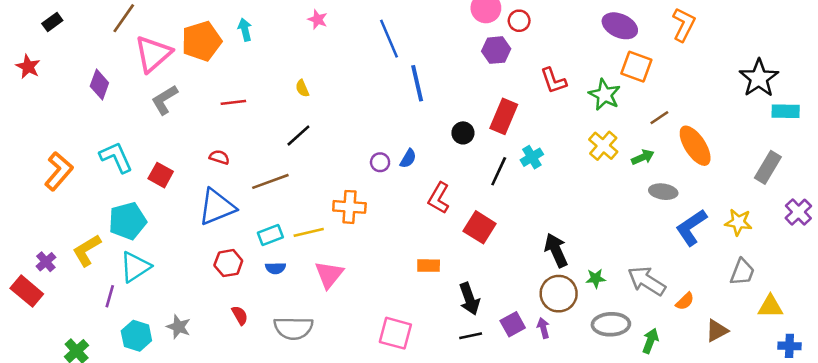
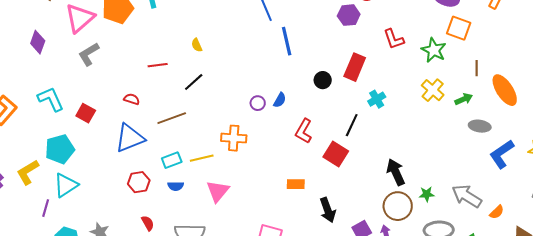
red line: (233, 102) -> (158, 65), moved
brown line: (659, 118) -> (477, 68), turned -56
black line: (499, 171) -> (352, 125), moved

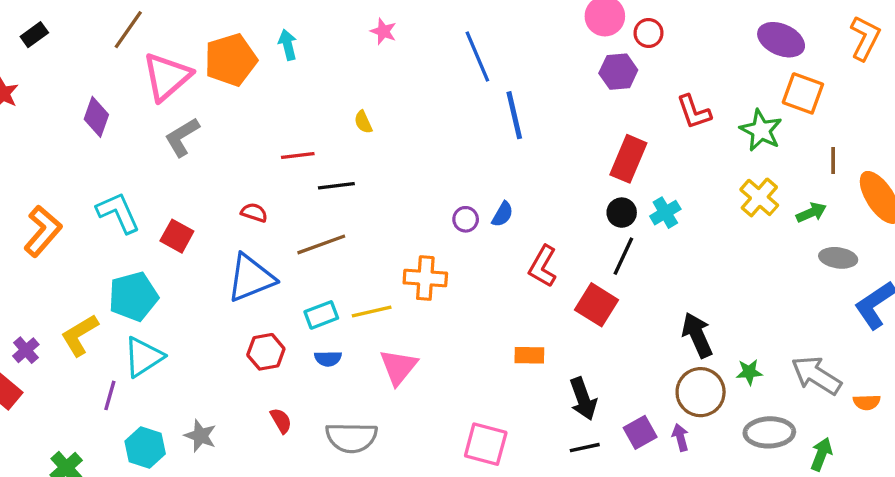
black circle: (323, 80) -> (622, 213), moved
black line: (194, 82) -> (336, 186), moved, turned 35
orange semicircle: (497, 212) -> (867, 402), turned 42

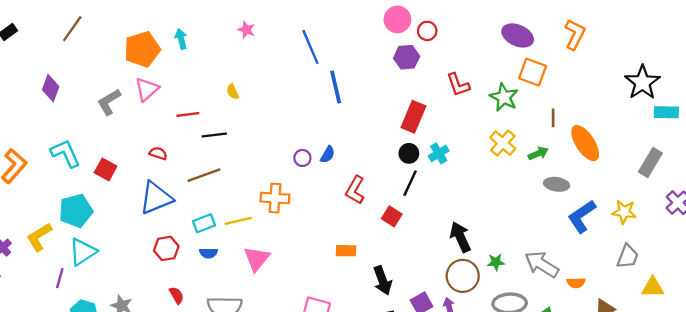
pink triangle: (167, 77) -> (147, 89), moved, size x0.7
red square: (596, 305) -> (392, 216), size x0.7

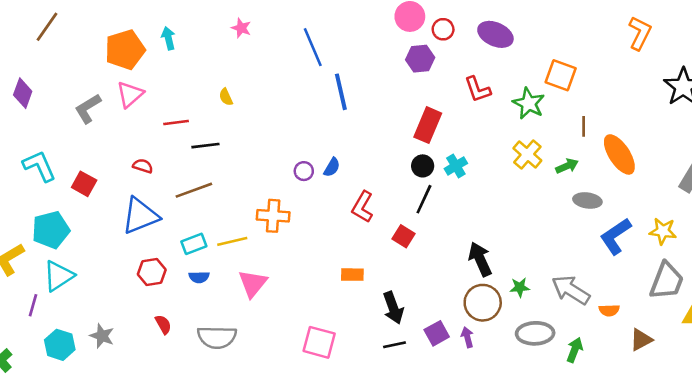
orange L-shape: (575, 34) -> (640, 33), moved
purple ellipse: (518, 35) -> (495, 34), moved
gray trapezoid: (628, 256) -> (667, 281), size x1.4

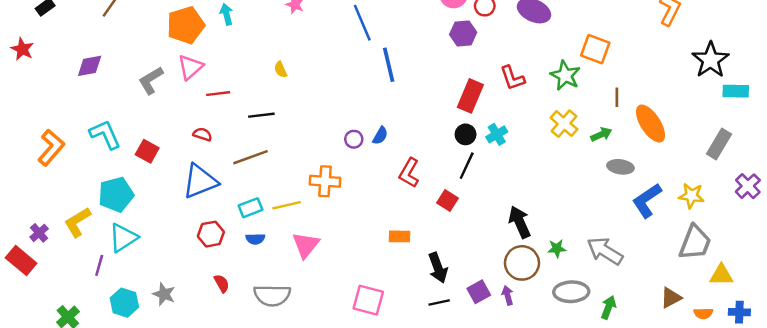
red L-shape: (478, 89) -> (512, 78), moved
purple diamond: (23, 93) -> (90, 66), turned 60
red line: (176, 123) -> (218, 94), moved
orange semicircle: (609, 310) -> (703, 313), moved

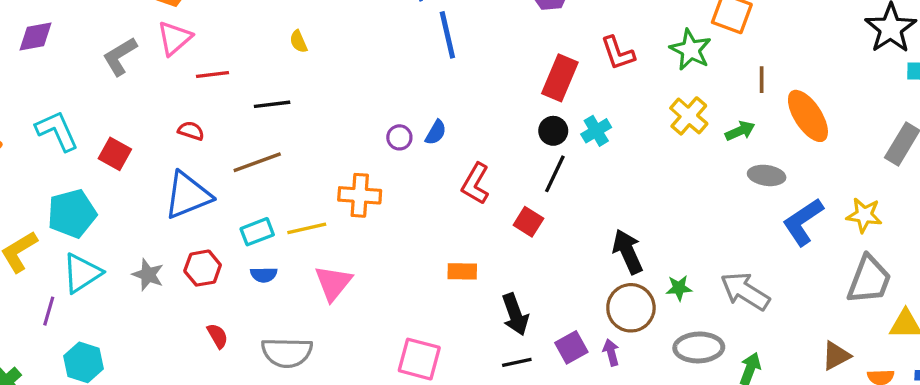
gray star: (164, 294) -> (148, 275), moved

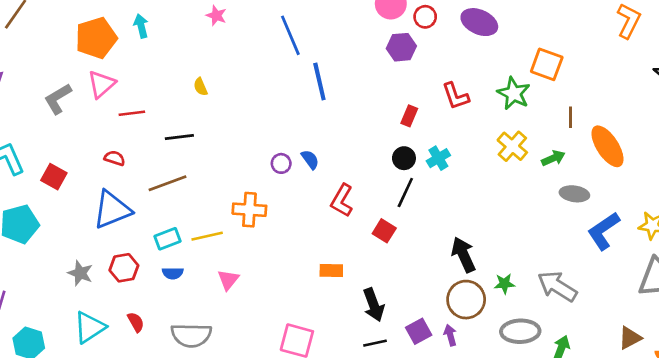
red rectangle: (560, 78) -> (409, 116), size x0.6
blue semicircle: (436, 132) -> (310, 159), turned -66
cyan triangle: (82, 273) -> (90, 327), moved
pink triangle: (333, 283) -> (228, 280), size x0.7

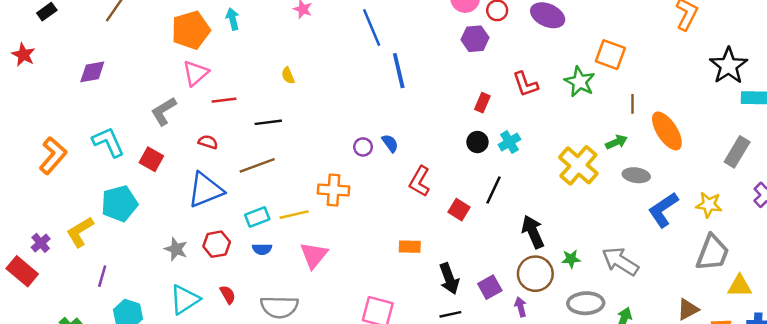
gray L-shape: (58, 99) -> (164, 111), moved
yellow cross: (512, 146) -> (578, 165), moved, size x1.4
black line: (405, 193) -> (493, 190), moved
pink triangle: (228, 280) -> (314, 255), size x1.4
purple square: (419, 331) -> (490, 287), moved

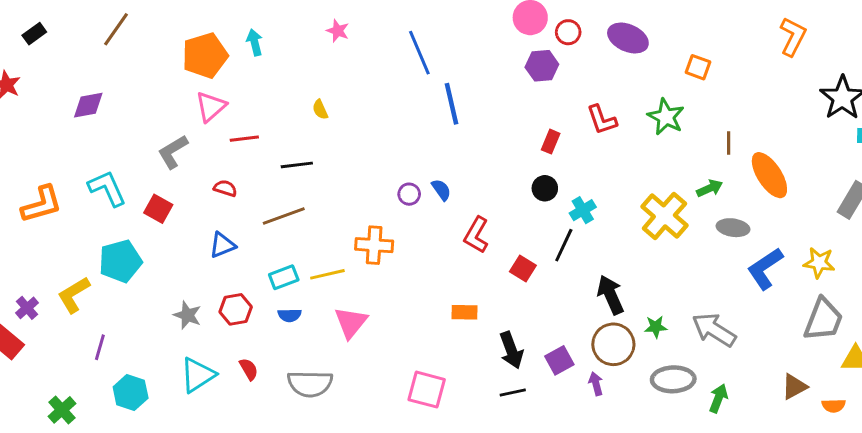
orange square: (610, 55) -> (698, 67), moved, size x0.7
cyan cross: (509, 142) -> (583, 210), moved
orange L-shape: (53, 156) -> (42, 204), turned 33
blue triangle: (206, 190) -> (222, 245), size x0.6

